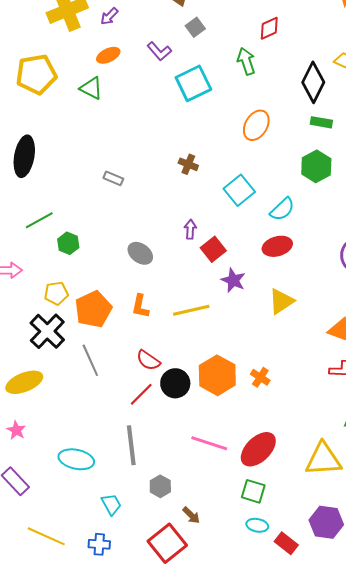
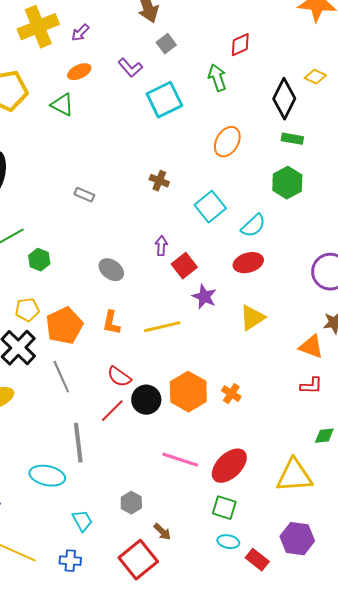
gray line: (131, 445) -> (78, 443), moved

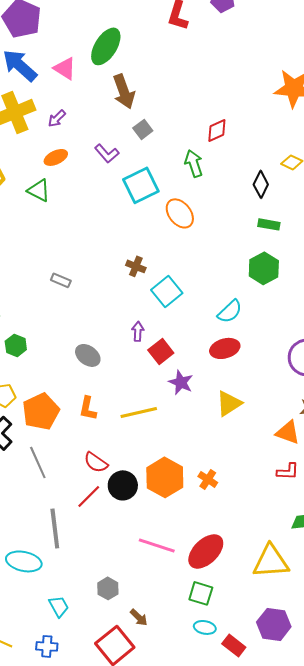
black diamond: (284, 99) -> (261, 184), size x0.7
orange ellipse: (227, 142) -> (180, 213), moved, turned -68
cyan square: (210, 207) -> (167, 291), moved

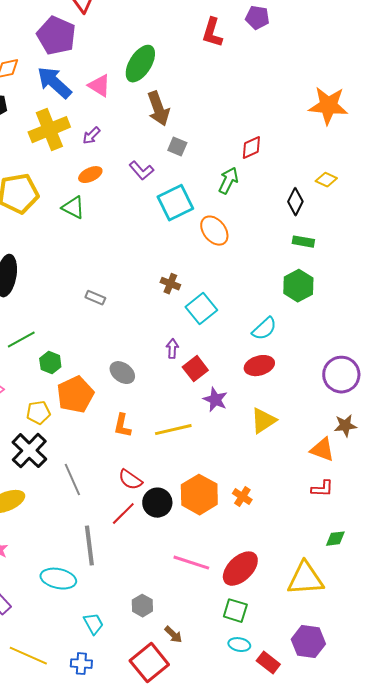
gray square: (143, 129) -> (177, 147), turned -30
green arrow: (194, 163) -> (228, 181), turned 44
orange pentagon: (41, 411) -> (75, 395), moved

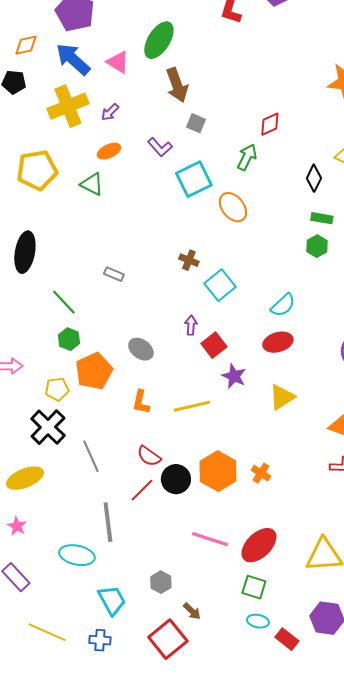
green hexagon: (298, 286) -> (317, 246), moved, size x0.7
green line: (21, 340) -> (64, 302), moved, turned 76
cyan trapezoid: (93, 624) -> (112, 600), size x1.4

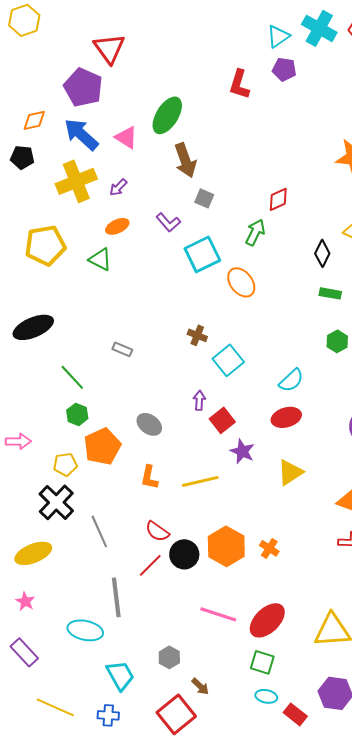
green hexagon: (317, 246) -> (337, 341), moved
black ellipse: (25, 252) -> (33, 327), turned 57

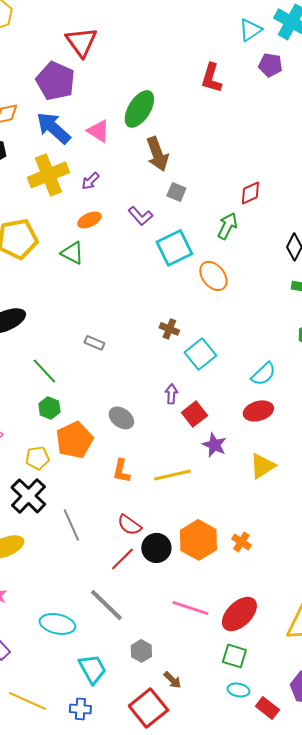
purple pentagon: (284, 69) -> (270, 65), moved
gray line: (116, 597) -> (106, 605), moved, turned -39

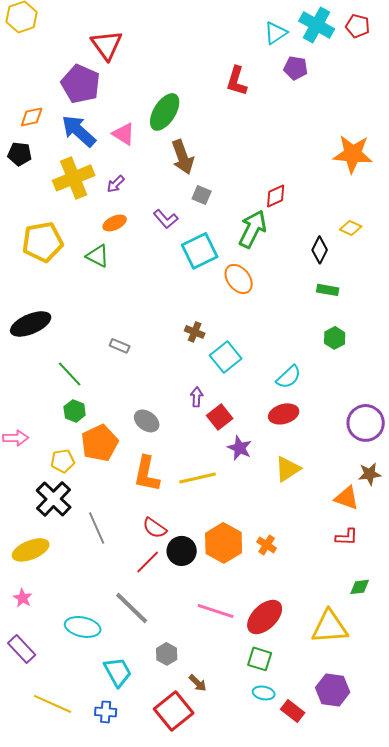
green arrow: (227, 226) -> (253, 229), size x1.4
orange L-shape: (121, 471) -> (147, 474), size x1.5

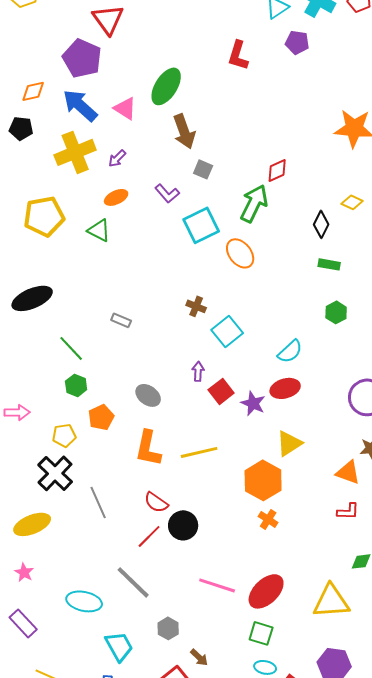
orange pentagon: (100, 443) -> (101, 417), size x0.7
purple star: (240, 448) -> (253, 403), moved
orange hexagon: (224, 543) -> (263, 480), moved

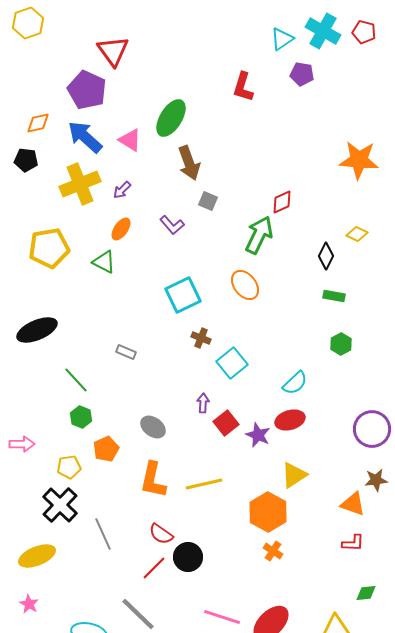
orange ellipse: (116, 197) -> (121, 229), turned -30
cyan square: (201, 225) -> (183, 295), moved

